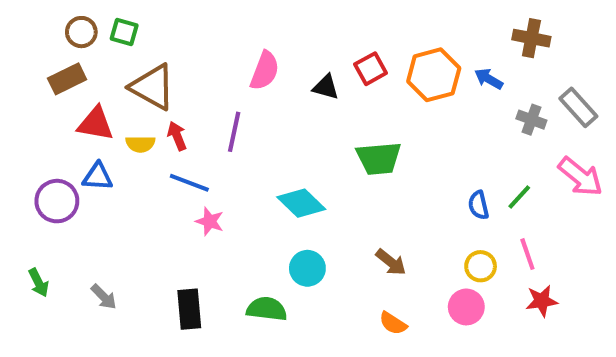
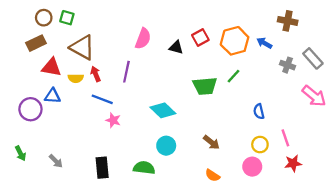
green line: (519, 197) -> (233, 76), moved

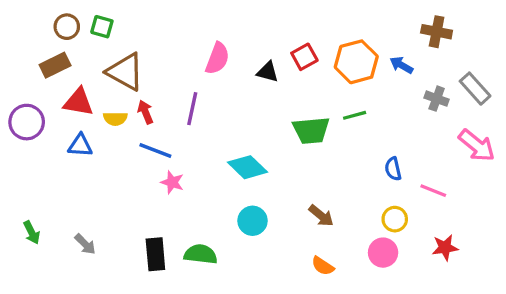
green line: (233, 76) -> (355, 115), turned 32
purple circle: (30, 109) -> (27, 122), moved
pink line: (285, 138) -> (433, 191), moved, turned -49
green semicircle: (144, 168) -> (201, 254), moved

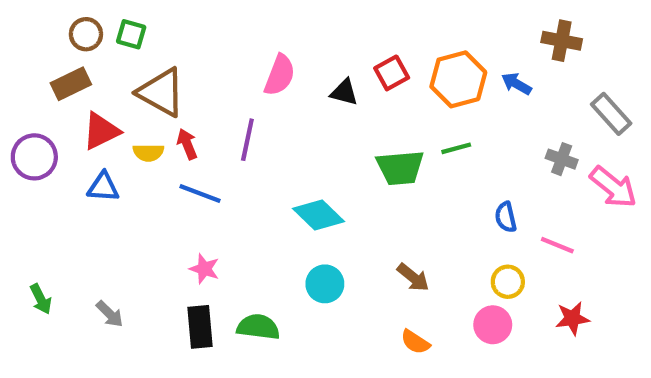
gray cross: (437, 99) -> (562, 159), moved
red triangle: (78, 102) -> (101, 131), turned -36
pink star: (172, 182) -> (204, 269), moved

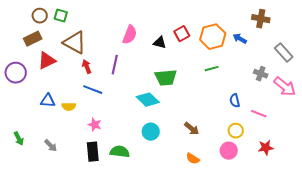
yellow semicircle: (148, 153) -> (69, 107), moved
green trapezoid: (400, 168) -> (166, 78), moved
blue triangle: (103, 187) -> (48, 101), moved

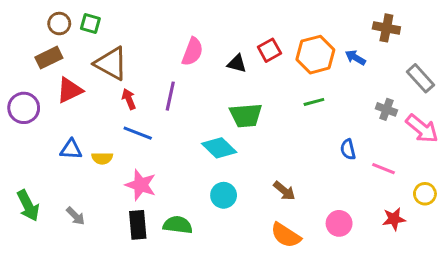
pink star: (95, 125) -> (141, 185), size x1.5
yellow circle: (236, 131) -> (425, 194), moved
green arrow: (19, 139) -> (28, 206), size x1.5
orange semicircle: (193, 159) -> (286, 235), size x1.5

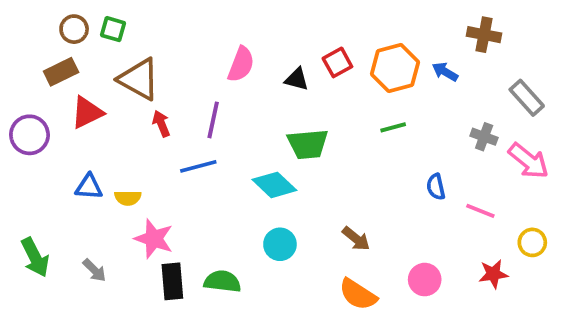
blue line: (138, 133) -> (198, 166), moved, turned -36
pink star: (141, 185) -> (154, 239), moved

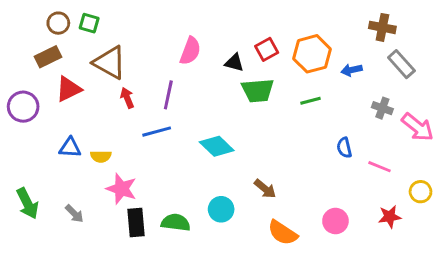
blue arrow: (445, 72) -> (352, 70), moved, turned -42
gray rectangle: (527, 98) -> (401, 64), moved
green trapezoid: (308, 144) -> (258, 90), moved
brown arrow: (356, 239) -> (265, 189), moved
cyan circle: (280, 244) -> (221, 209), moved

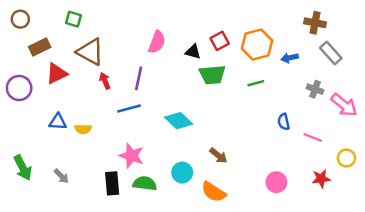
brown circle: (58, 23) -> (20, 19), moved
pink star: (121, 189) -> (131, 156), moved
orange semicircle: (283, 233) -> (214, 192), moved

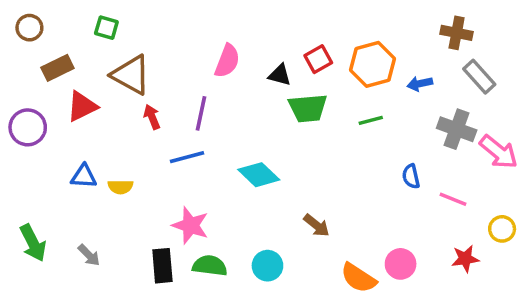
gray cross: (315, 89) -> (457, 129), size x1.5
cyan circle: (182, 173) -> (267, 266), moved
orange semicircle: (214, 192) -> (359, 278), moved

